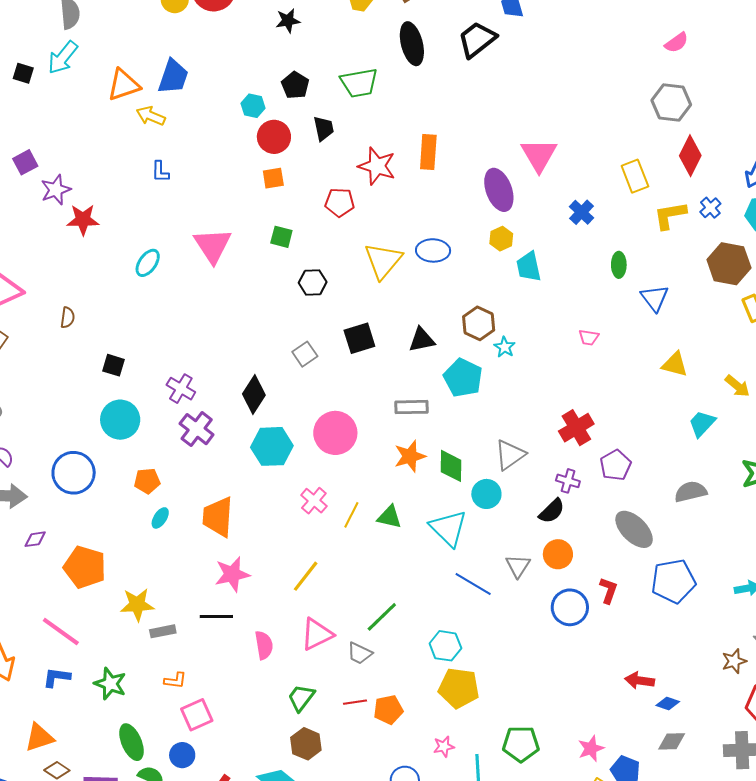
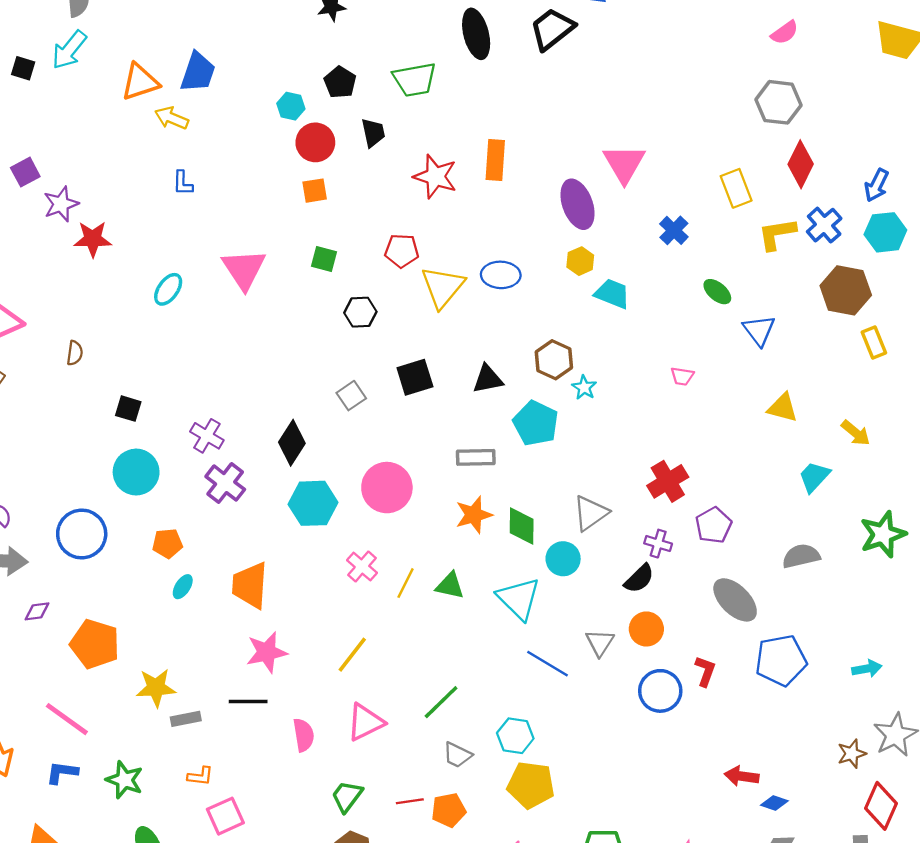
red pentagon: (340, 202) -> (402, 251), moved
blue cross: (710, 208) -> (824, 225), size x1.4
green ellipse: (619, 265) -> (717, 292), turned -50
cyan trapezoid: (529, 267) -> (612, 294), turned 124
gray trapezoid: (360, 653) -> (457, 755), moved

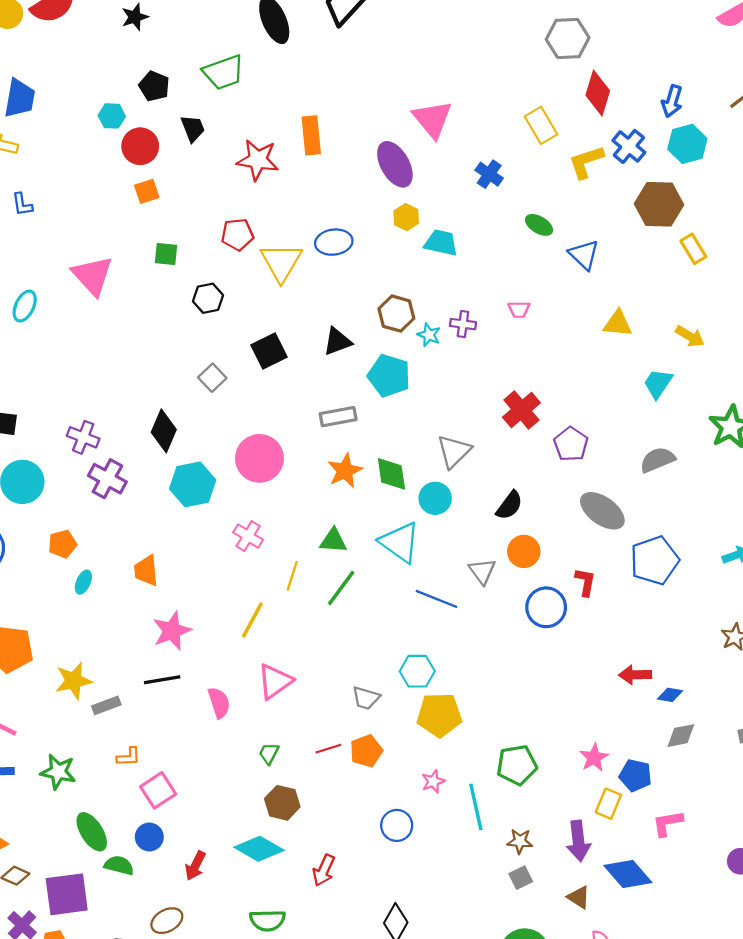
purple cross: (658, 544) -> (463, 324), moved
yellow line: (406, 583) -> (292, 576), moved
orange trapezoid: (250, 585) -> (146, 571), size x0.7
green line: (441, 702) -> (341, 588), moved
green trapezoid: (347, 796) -> (269, 753), size x0.7

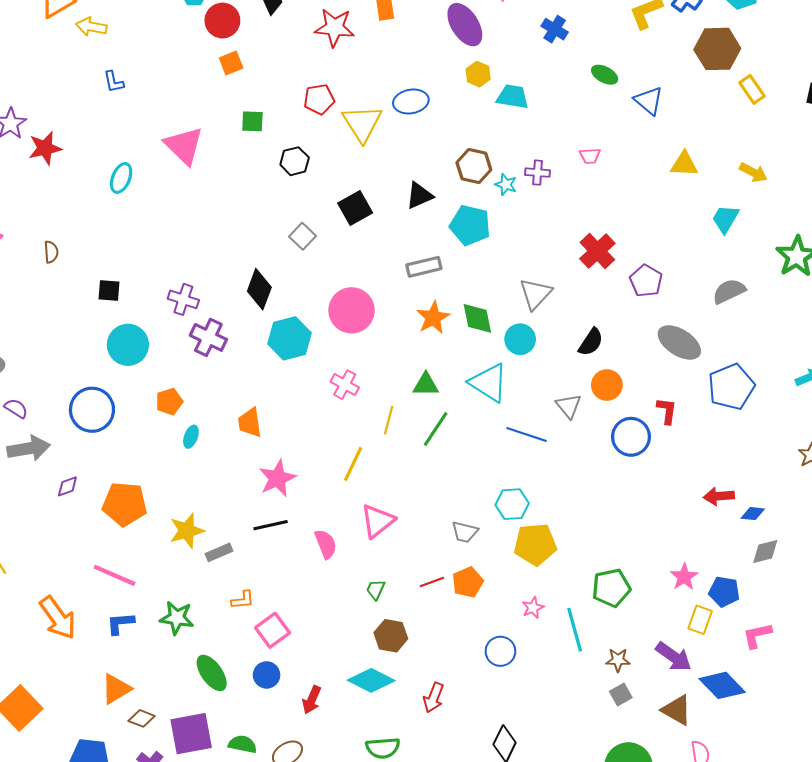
purple arrow: (578, 841) -> (674, 657), turned -45
green semicircle: (119, 865) -> (243, 744), moved
brown triangle: (579, 897) -> (677, 710), size x1.4

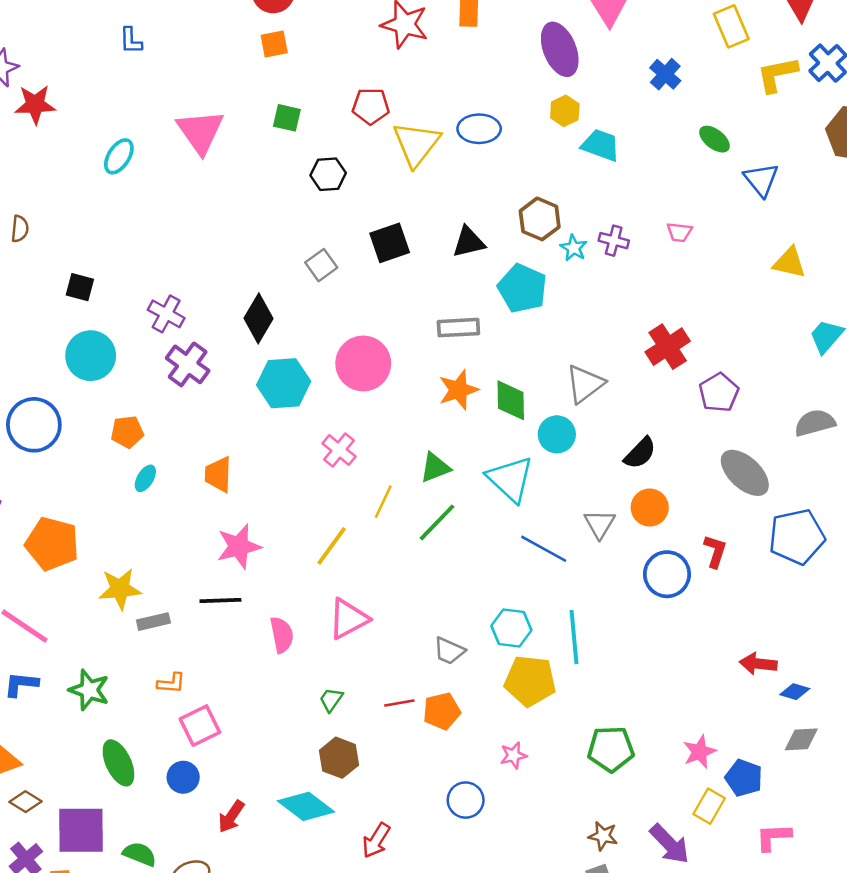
green triangle: (426, 385) -> (435, 468), turned -32
cyan line: (575, 630) -> (574, 637), moved

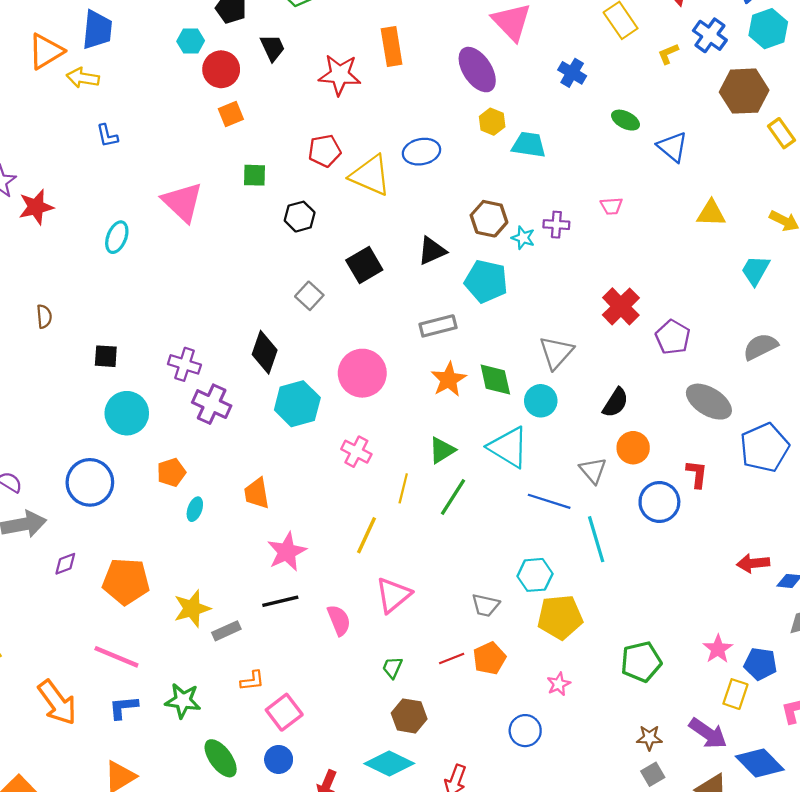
yellow L-shape: (777, 74) -> (668, 54), size x0.6
yellow triangle: (416, 144) -> (370, 175), turned -33
cyan line: (574, 637) -> (596, 539), moved

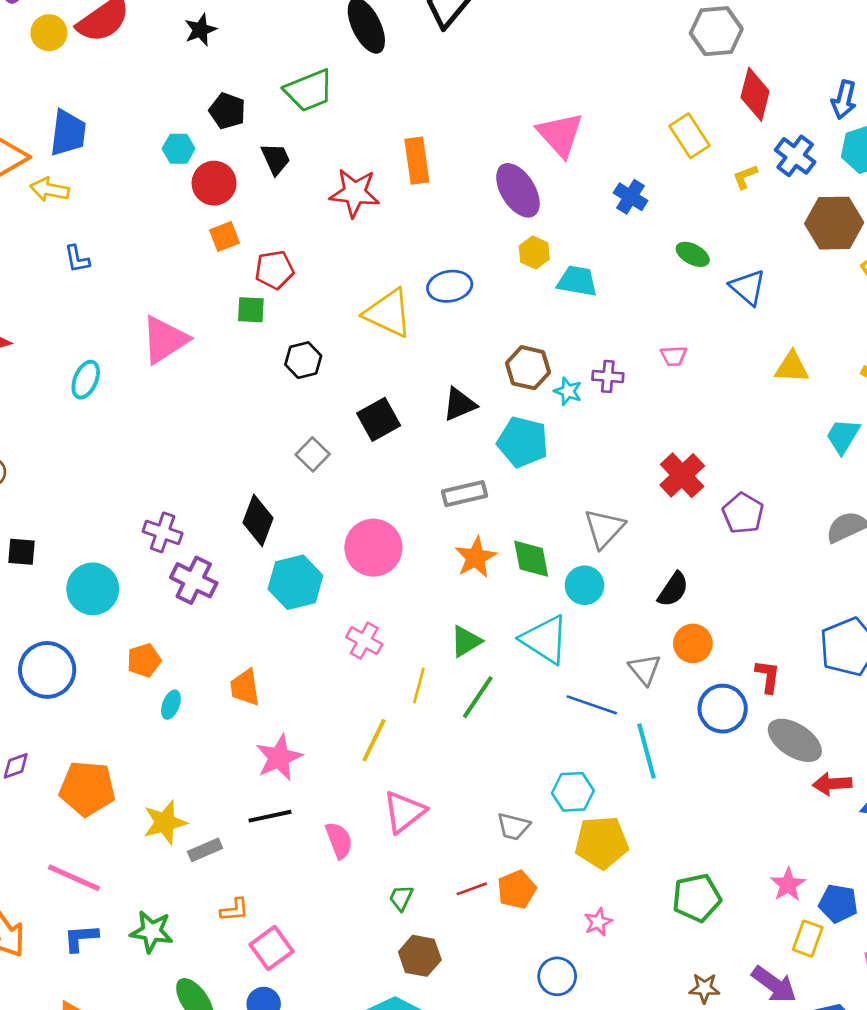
red pentagon: (325, 151) -> (274, 270), moved
pink triangle: (182, 202) -> (165, 340), turned 42
black square: (106, 356) -> (22, 552), moved
gray ellipse: (709, 402) -> (795, 740), moved

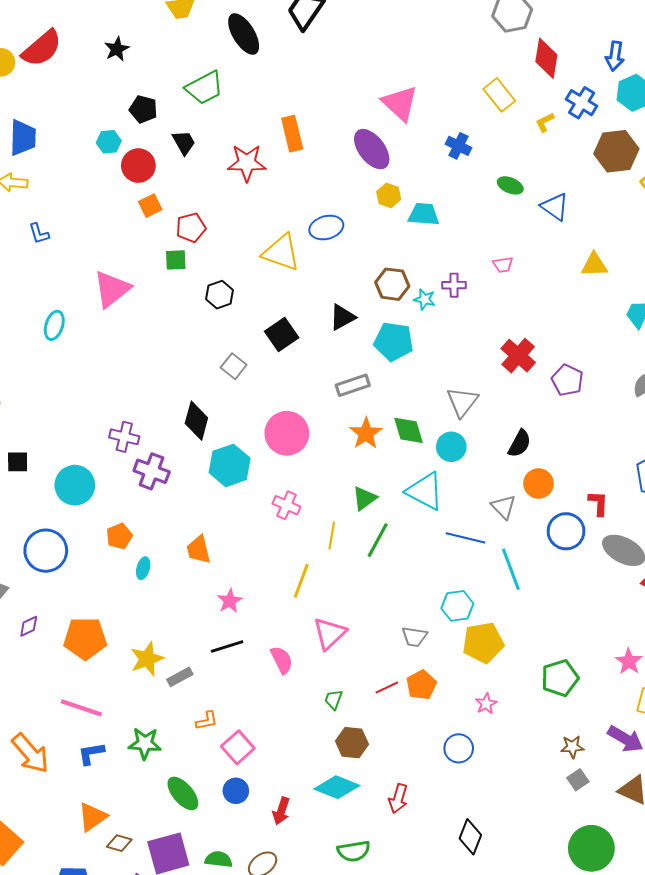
pink star: (279, 758) -> (230, 601), size x0.7

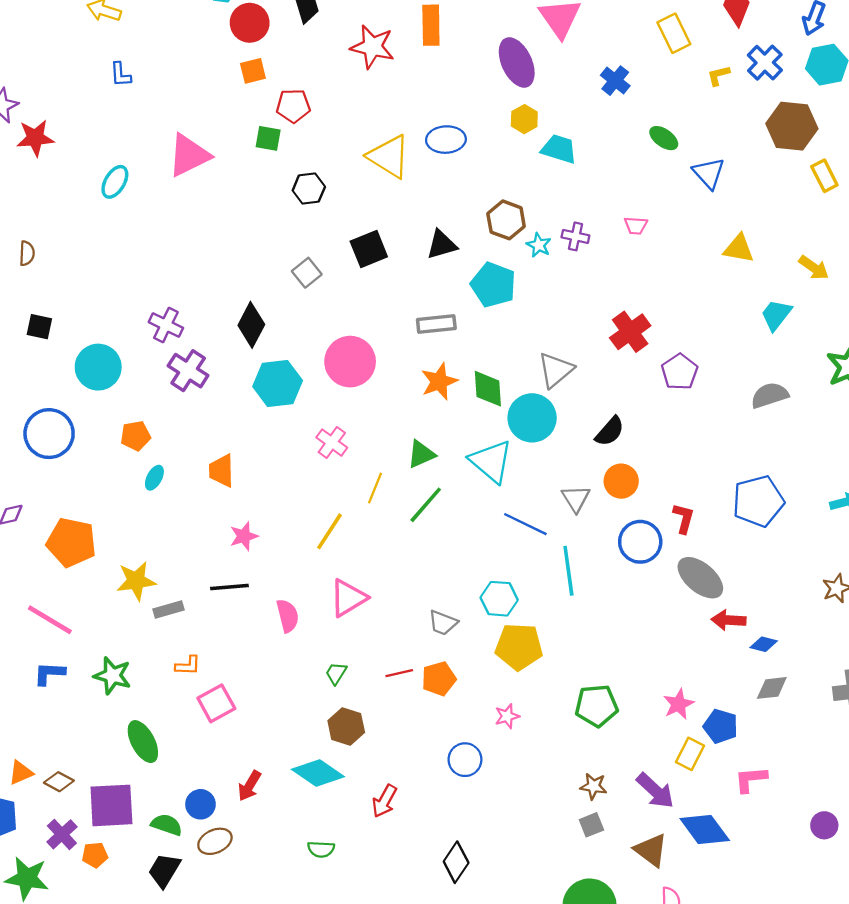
cyan circle: (451, 447) -> (532, 418), size x1.4
blue circle: (236, 791) -> (200, 804), moved
orange triangle: (92, 817) -> (21, 773), moved, size x0.7
green semicircle: (354, 851) -> (321, 849), size x0.7

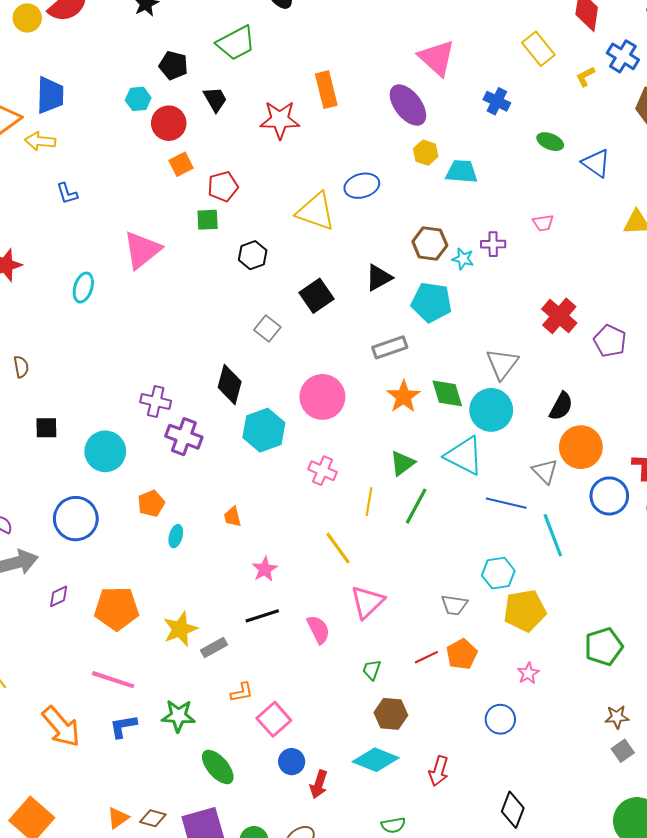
orange trapezoid: (221, 471) -> (232, 517), size x0.7
orange circle: (621, 481) -> (581, 447), size x1.4
yellow line: (329, 531) -> (338, 548), turned -56
blue circle: (200, 804) -> (292, 762), moved

